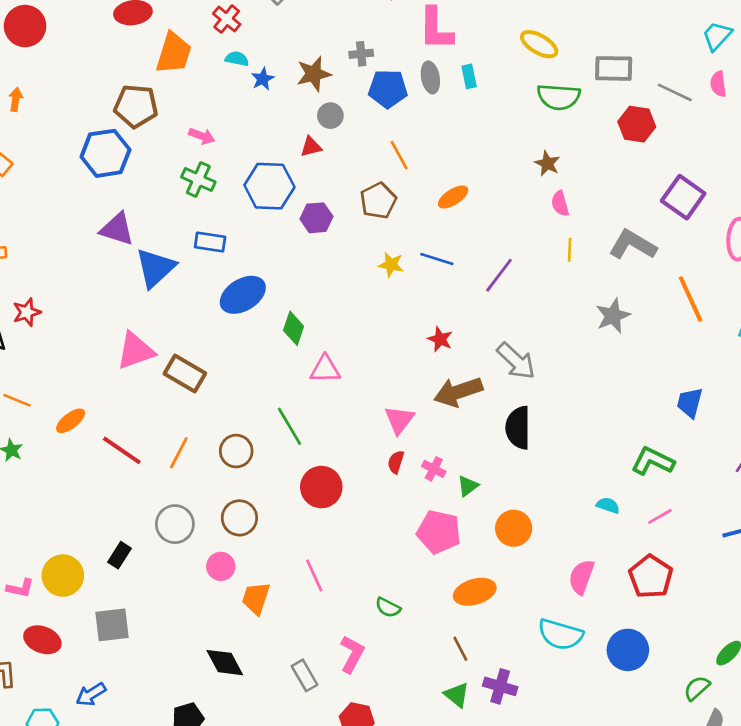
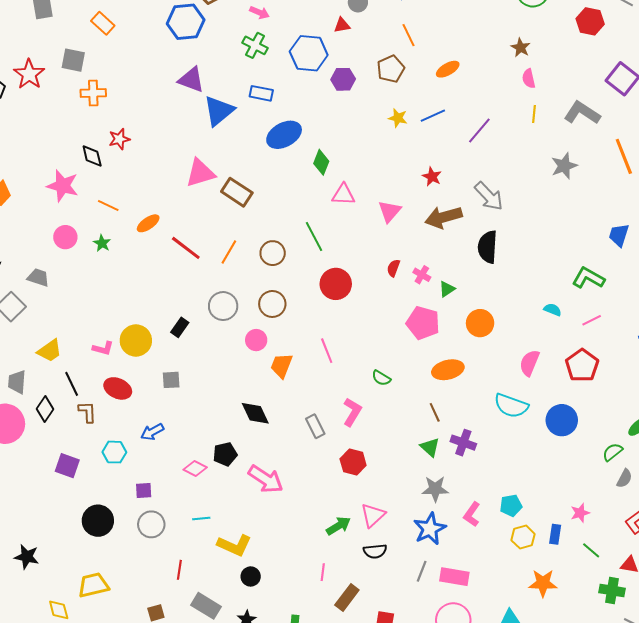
blue line: (437, 259) -> (433, 116), turned -45
pink triangle: (399, 420) -> (390, 211), moved
gray square: (112, 625) -> (171, 380), size x0.7

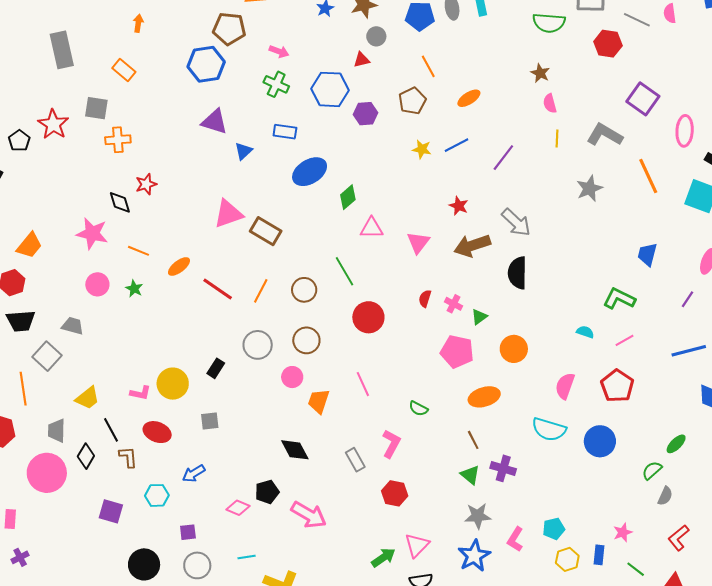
blue triangle: (219, 111) -> (243, 151), size x0.6
green diamond: (321, 162) -> (348, 197), turned 30

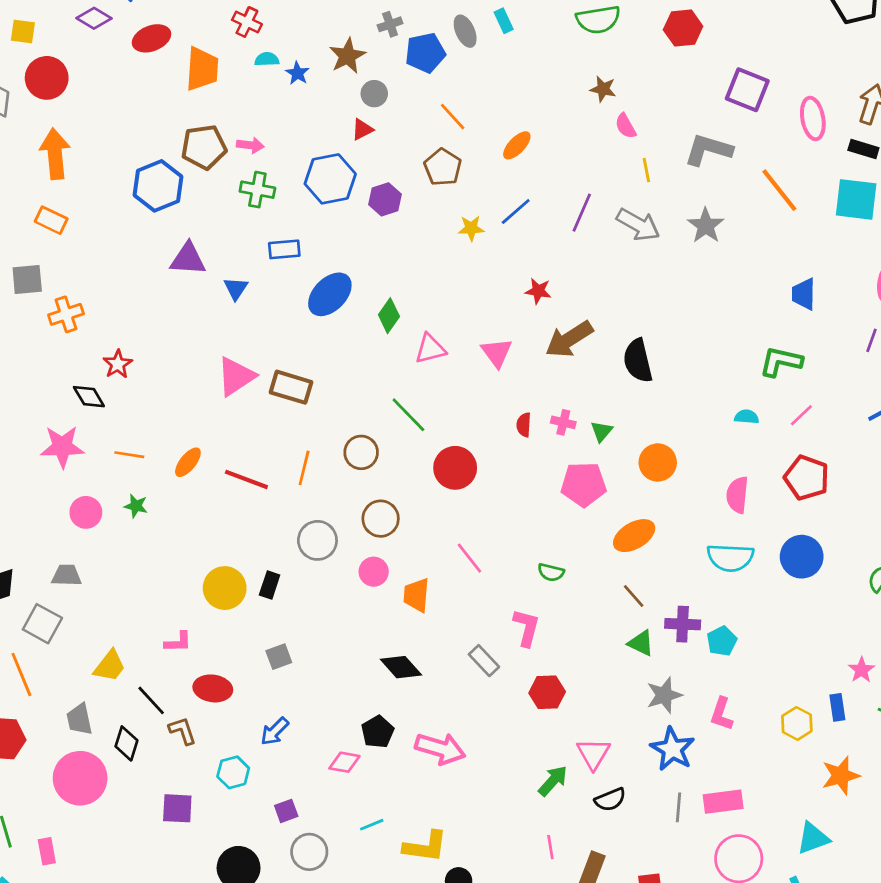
orange arrow: (138, 23) -> (55, 154), size x2.0
brown pentagon: (229, 29) -> (204, 147), moved
gray arrow: (516, 222) -> (638, 225), moved
yellow circle: (173, 384) -> (225, 588), moved
cyan pentagon: (554, 529) -> (722, 641), moved

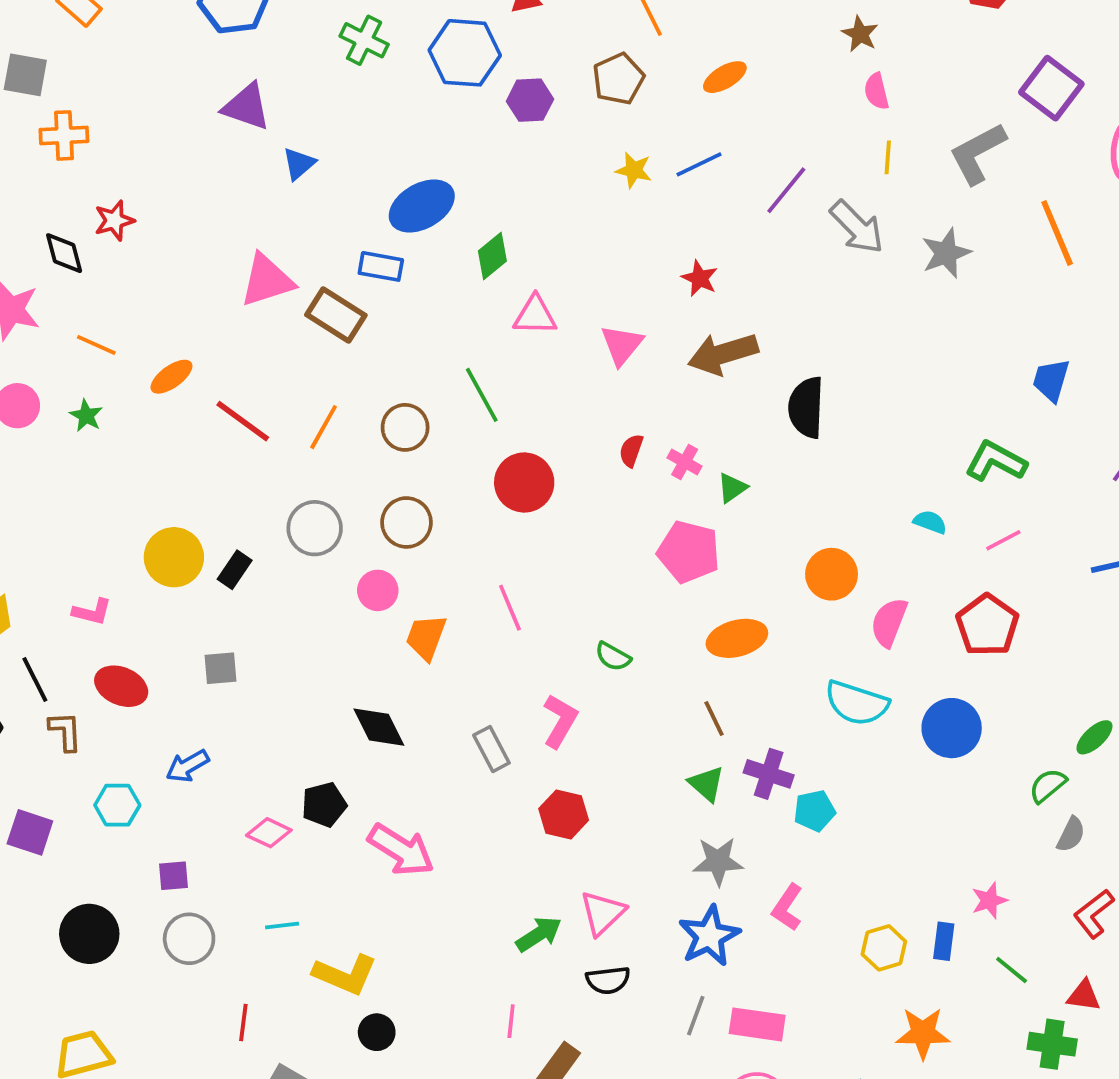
gray L-shape: (708, 150) -> (978, 153), turned -60
blue rectangle: (284, 249) -> (381, 266), moved
orange circle: (658, 462) -> (832, 574), moved

